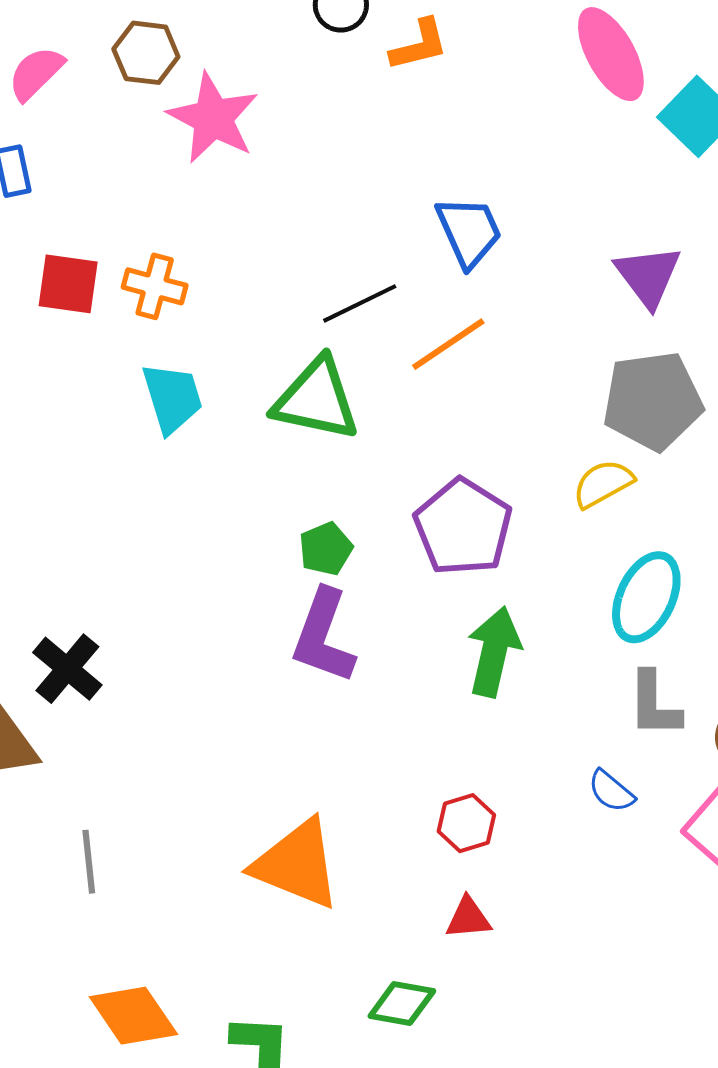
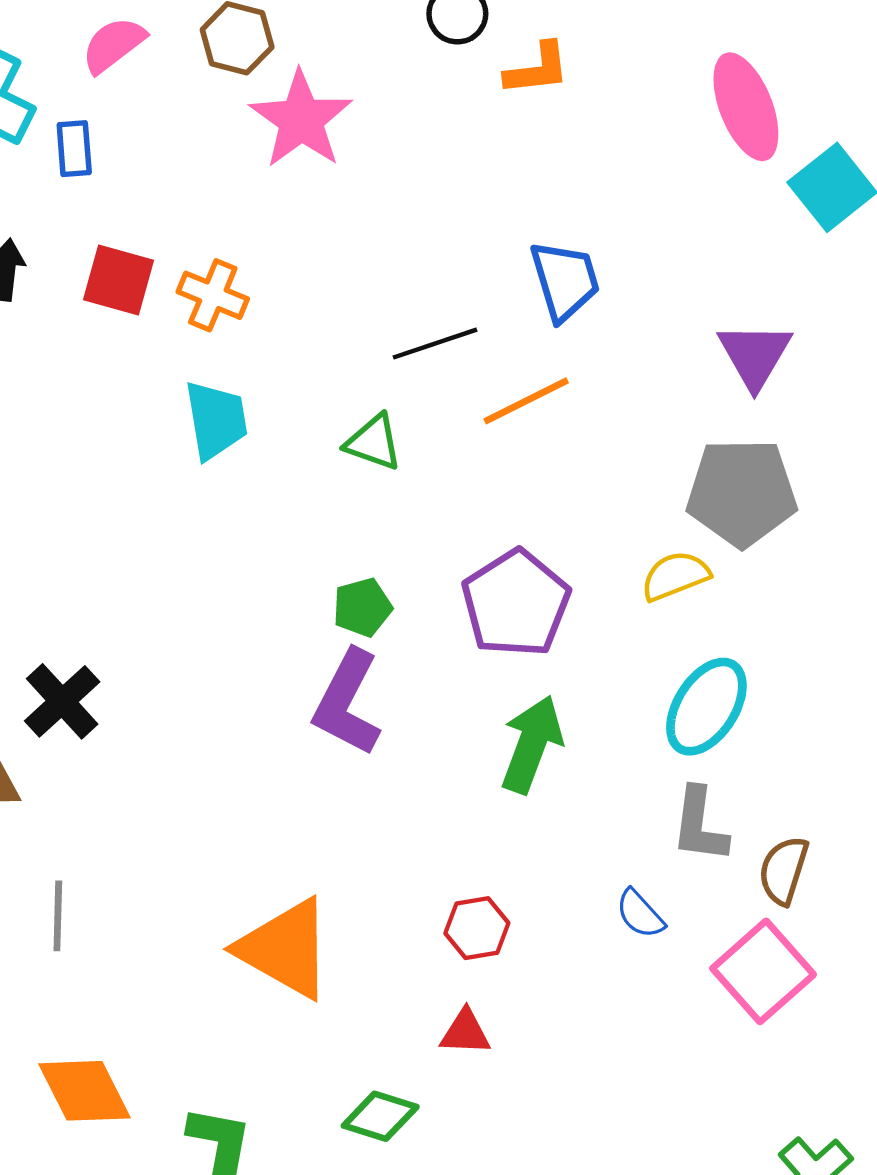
green triangle: (316, 399) -> (374, 442), size x0.6

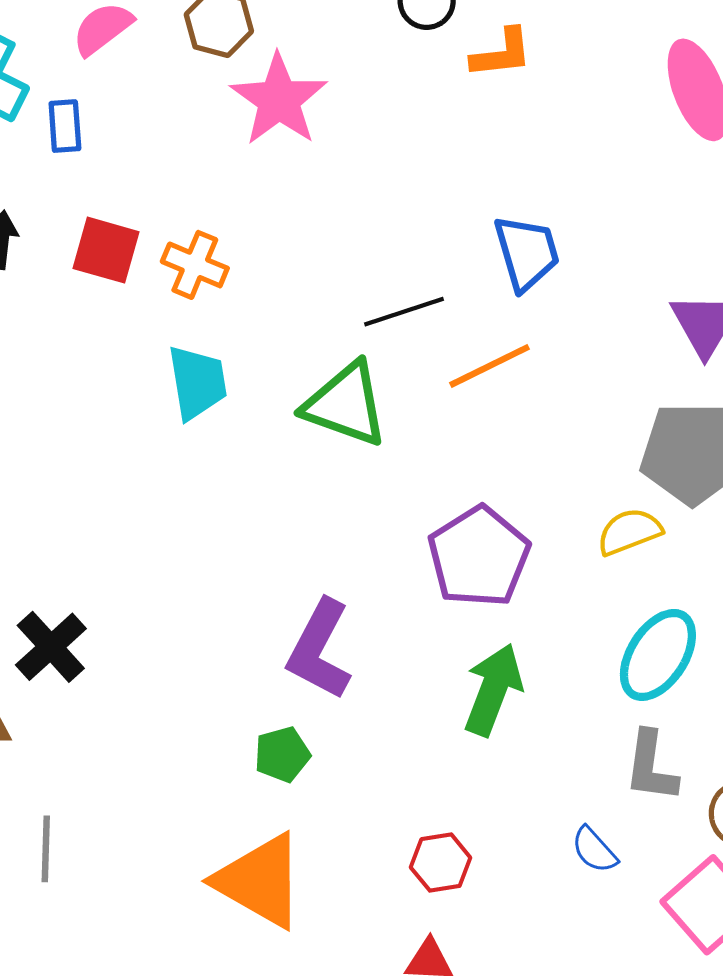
green triangle: (374, 442) -> (346, 404), size x1.6
green pentagon: (362, 607) -> (282, 754), moved

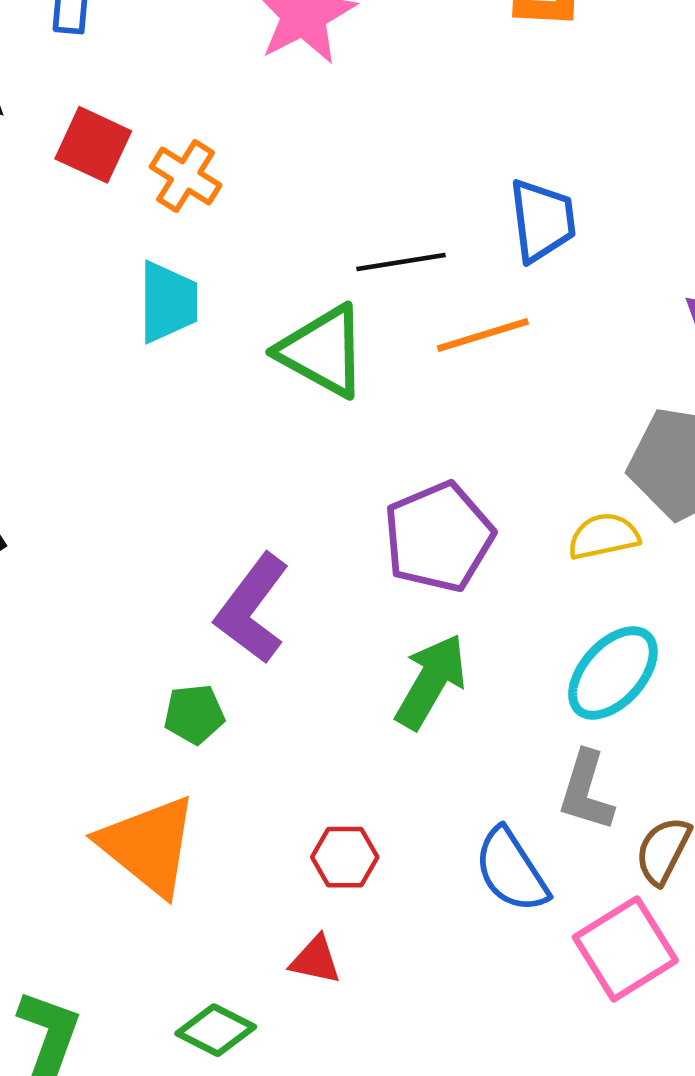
blue semicircle: (594, 850) -> (511, 870), size x1.6

